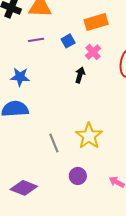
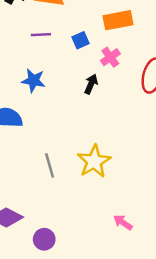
blue star: (20, 77) -> (33, 80), moved
purple circle: (78, 176) -> (44, 239), moved

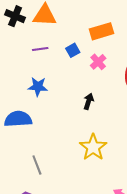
black arrow: (91, 84) -> (89, 101), moved
gray line: (50, 165) -> (37, 165), moved

